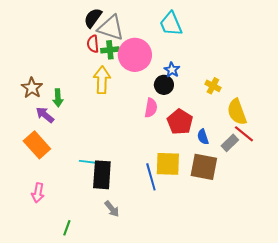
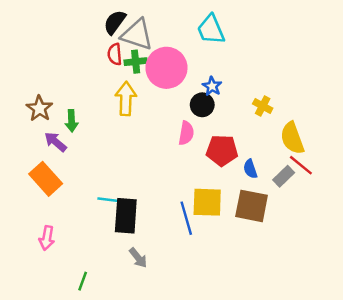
red pentagon: (180, 122) -> (222, 150), turned -30

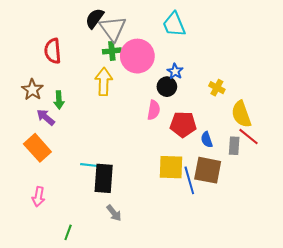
gray triangle: (137, 35) -> (113, 29), turned 36
red semicircle: (115, 54) -> (53, 51), moved, size x1.4
gray rectangle: (284, 176) -> (234, 146), turned -42
blue line: (186, 218) -> (189, 180), moved

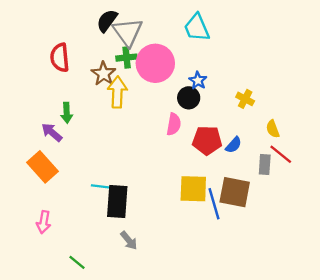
brown star: (32, 90) -> (104, 74), moved
yellow semicircle: (241, 114) -> (273, 129), size x0.6
blue semicircle: (207, 140) -> (234, 145), moved, turned -119
green line: (68, 232) -> (77, 262), turned -70

